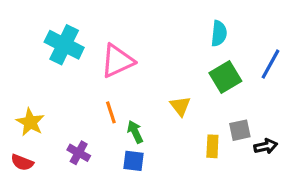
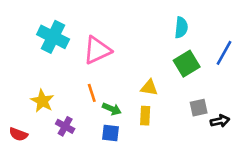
yellow triangle: (180, 106) -> (149, 88), turned -42
yellow star: (30, 122) -> (42, 101), moved
green arrow: (135, 132) -> (112, 109), turned 138
yellow rectangle: (212, 146) -> (145, 116), moved

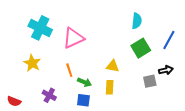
yellow star: (42, 101) -> (32, 63), moved
black arrow: (220, 121) -> (166, 70), moved

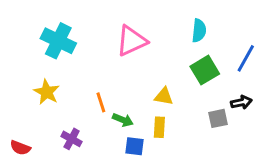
pink triangle: (73, 38) -> (132, 41), moved
blue square: (83, 100) -> (134, 146), moved

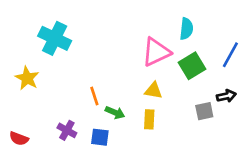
pink triangle: (132, 41) -> (156, 52), moved
yellow star: (47, 92) -> (27, 78), moved
blue square: (134, 146) -> (100, 137), moved

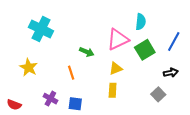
yellow star: (27, 78) -> (29, 67), moved
yellow triangle: (153, 91) -> (116, 68), turned -32
gray square: (204, 111) -> (158, 94), moved, turned -32
green arrow: (115, 112) -> (87, 52), moved

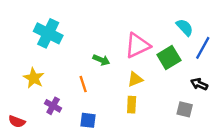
cyan semicircle: (141, 22) -> (185, 27), moved, turned -49
black arrow: (171, 73) -> (199, 84), turned -144
gray square: (158, 94) -> (185, 109), turned -32
purple cross: (50, 99) -> (53, 106), moved

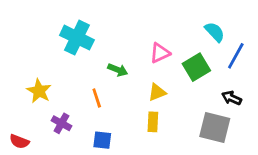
cyan cross: (48, 33) -> (77, 38), moved
pink triangle: (138, 45) -> (160, 53), size x0.7
gray square: (185, 109) -> (215, 127), size x1.6

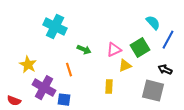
pink triangle: (160, 53) -> (114, 50), moved
yellow triangle: (157, 92) -> (125, 66), moved
purple cross: (62, 123) -> (44, 88), size x1.6
blue square: (102, 140) -> (64, 100), moved

